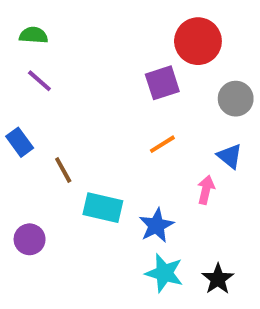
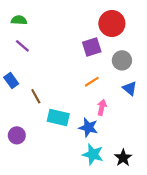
gray circle: (236, 99) -> (122, 60), moved
pink arrow: (206, 190) -> (102, 107), moved
blue star: (156, 225) -> (88, 128), turned -30

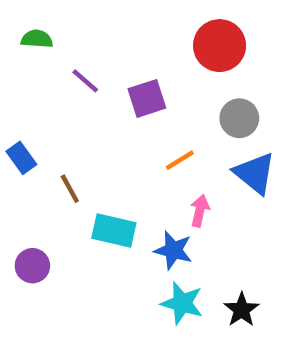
purple line: (22, 46) -> (85, 81), moved
purple square: (92, 47) -> (147, 98), moved
blue triangle: (130, 88) -> (255, 173), size x1.5

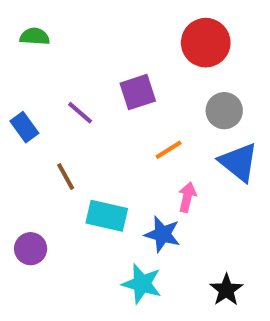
purple line: (85, 81) -> (80, 113), moved
blue rectangle: (21, 158) -> (24, 127), moved
cyan star: (182, 303) -> (142, 284), moved

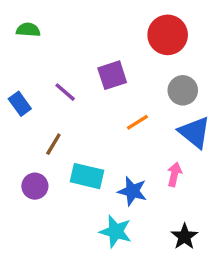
brown line: (66, 177) -> (53, 144), turned 60
pink arrow: (187, 197) -> (174, 174), moved
purple circle: (31, 249) -> (35, 186), moved

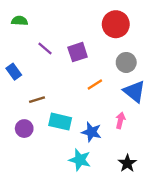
purple line: (65, 92) -> (45, 49), moved
brown line: (53, 144) -> (37, 100), turned 42

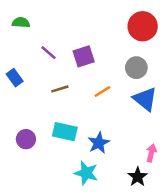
red circle: (116, 24) -> (143, 26), moved
brown line: (37, 100) -> (60, 89), moved
pink arrow: (120, 120) -> (151, 153), moved
blue star: (91, 132) -> (99, 143), turned 30

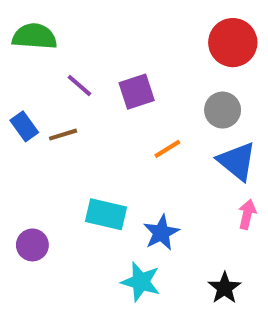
green semicircle: (21, 22) -> (34, 36), size x1.5
brown line: (60, 89) -> (63, 135), moved
purple circle: (26, 139) -> (32, 245), moved
pink arrow: (151, 153) -> (247, 214), moved

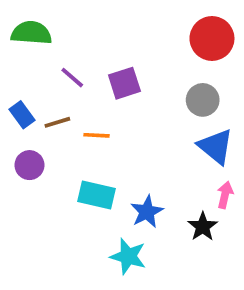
orange line: (167, 149) -> (97, 135), moved, turned 35
purple circle: (32, 245) -> (29, 165), moved
black star: (225, 288) -> (203, 227), moved

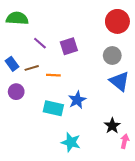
pink arrow: (225, 195) -> (125, 141), moved
blue star: (147, 212) -> (77, 100), moved

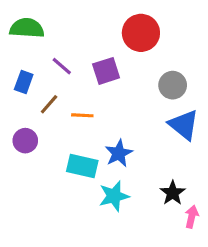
red circle: (117, 21) -> (141, 33), moved
blue rectangle: (12, 64) -> (24, 82), moved, turned 56
brown line: (32, 68) -> (49, 104), turned -32
cyan star: (71, 142) -> (114, 196), moved, turned -30

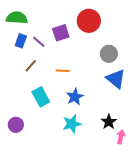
purple square: (106, 71) -> (61, 33), moved
blue rectangle: (24, 82) -> (21, 41), moved
orange line: (82, 115) -> (63, 71), moved
purple circle: (25, 141) -> (16, 125), moved
cyan rectangle: (82, 166) -> (41, 97), moved, turned 48

